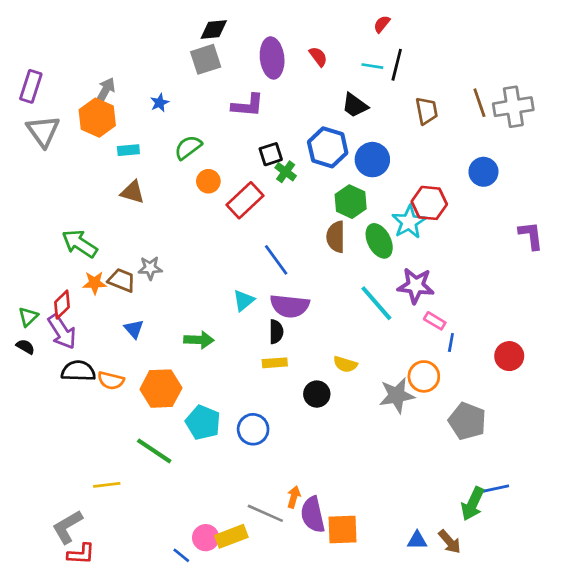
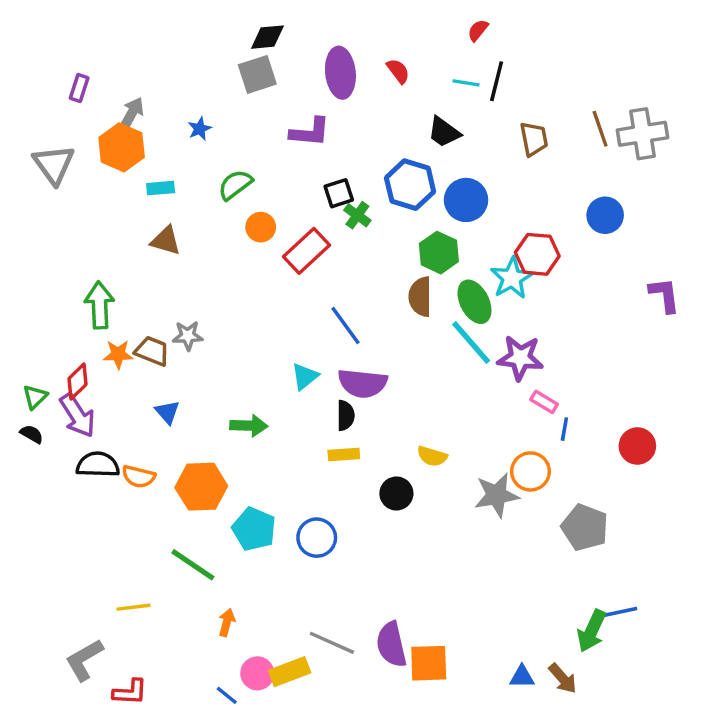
purple rectangle: (31, 86) -> (79, 88), moved, size x0.7
green arrow: (80, 244) -> (100, 305), turned 54
cyan line: (376, 303) -> (471, 342), moved
orange arrow: (294, 497) -> (227, 622), moved
red L-shape: (81, 554) -> (130, 692), moved

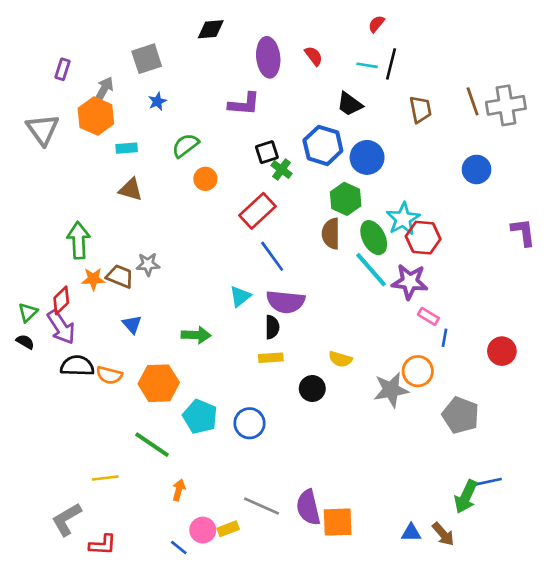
gray square: (257, 74) -> (147, 59), moved
red rectangle: (307, 251) -> (258, 211), moved
red hexagon: (537, 254) -> (423, 238), moved
yellow rectangle: (290, 672) -> (228, 529), size x0.7

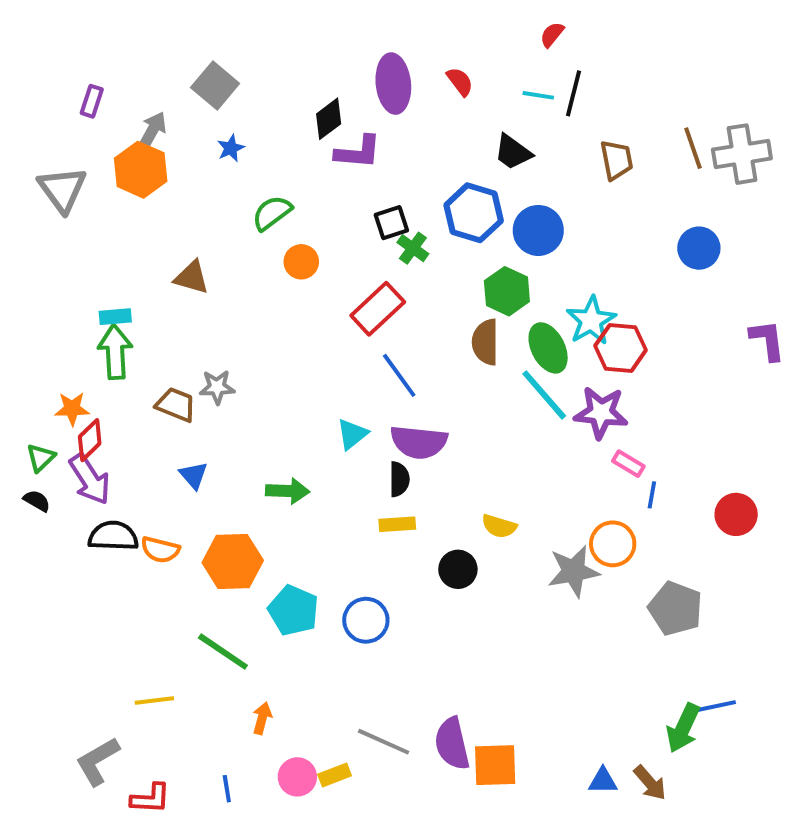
black diamond: (211, 29) -> (329, 119), moved, turned -32
gray square: (147, 59) -> (215, 86), turned -32
cyan rectangle: (127, 148) -> (115, 317), moved
orange star: (93, 279) -> (72, 409), moved
blue line: (179, 547) -> (227, 789), moved, turned 42

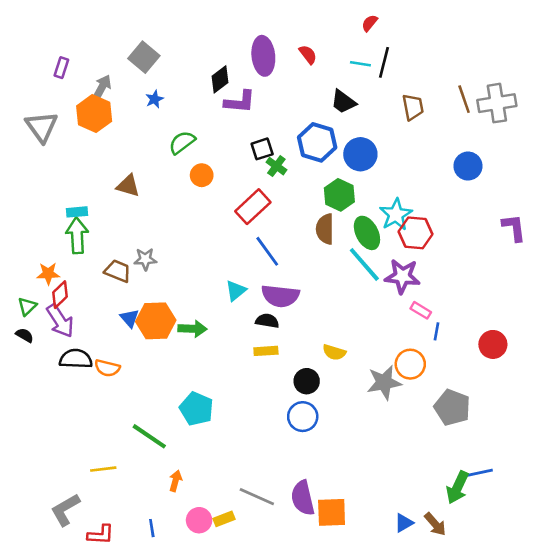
black semicircle: (399, 479) -> (267, 321), turned -80
orange hexagon: (233, 561) -> (156, 321), moved
blue circle: (366, 620) -> (303, 417), moved
blue triangle: (603, 781) -> (404, 523), turned -30

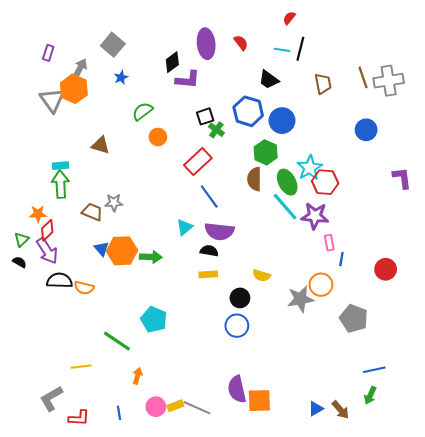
gray triangle: (42, 127) -> (52, 100), moved
pink rectangle: (421, 310) -> (329, 243), turned 49
green arrow: (457, 487) -> (370, 395), moved, size x0.7
gray line: (257, 497) -> (197, 408), moved

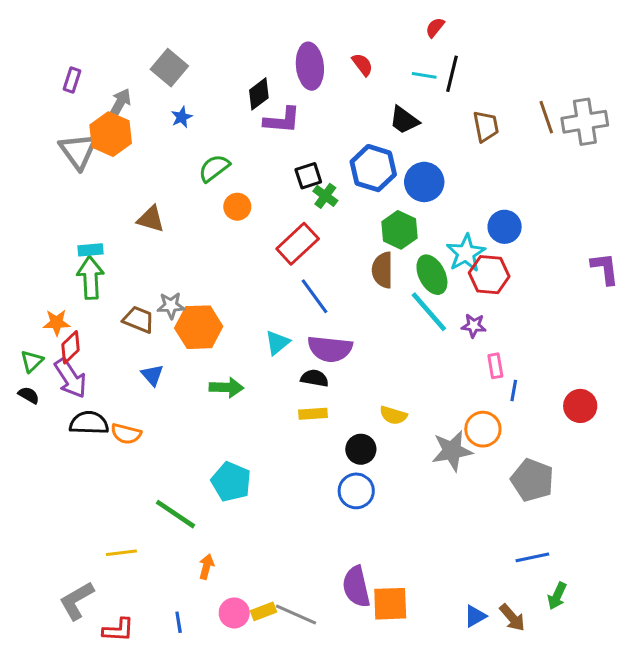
blue circle: (366, 130) -> (505, 227), moved
purple star: (315, 216) -> (474, 326), size x0.6
orange hexagon: (122, 251) -> (199, 327), moved
blue line: (374, 370) -> (532, 557), moved

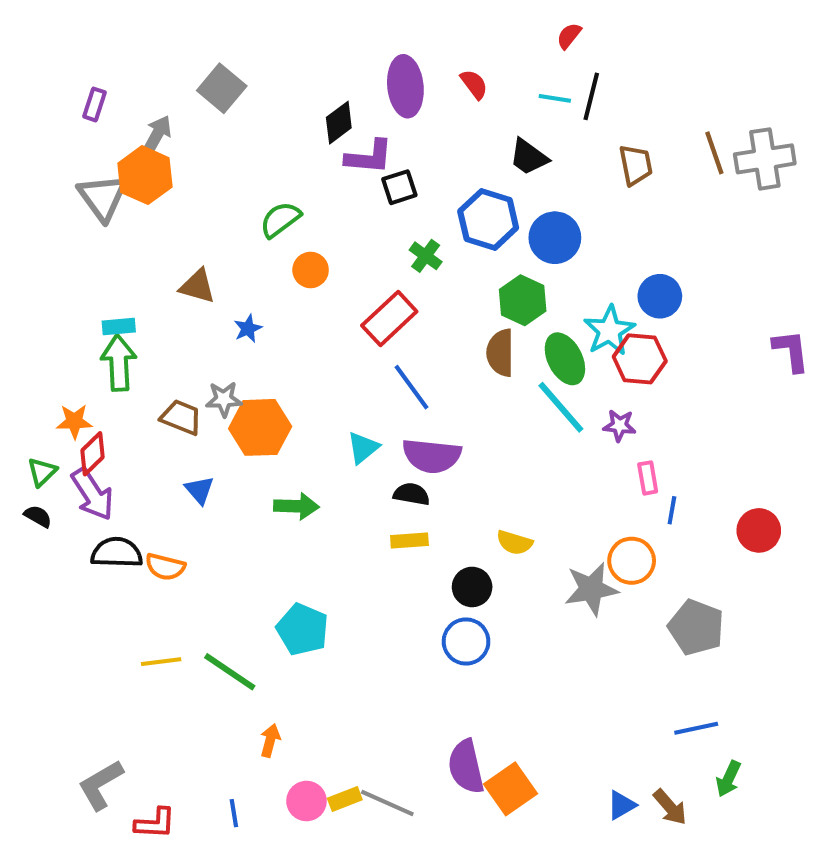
blue star: (182, 117) -> (248, 329), moved
black square: (308, 176) -> (399, 187), moved
yellow line: (121, 553) -> (161, 662), moved
orange square: (390, 604) -> (510, 789), turned -33

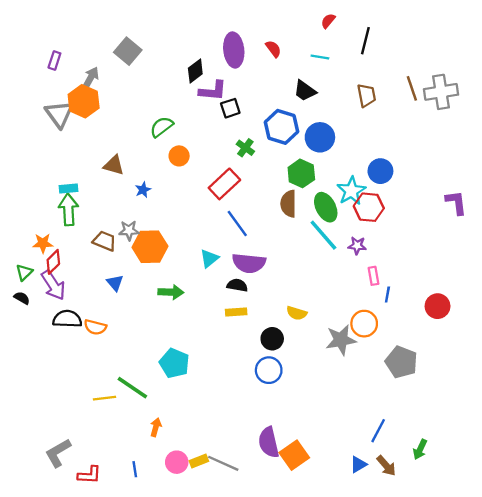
black line: (591, 96) -> (365, 41), moved
yellow line: (161, 662) -> (105, 398), moved
blue line: (696, 728) -> (378, 431), moved, turned -50

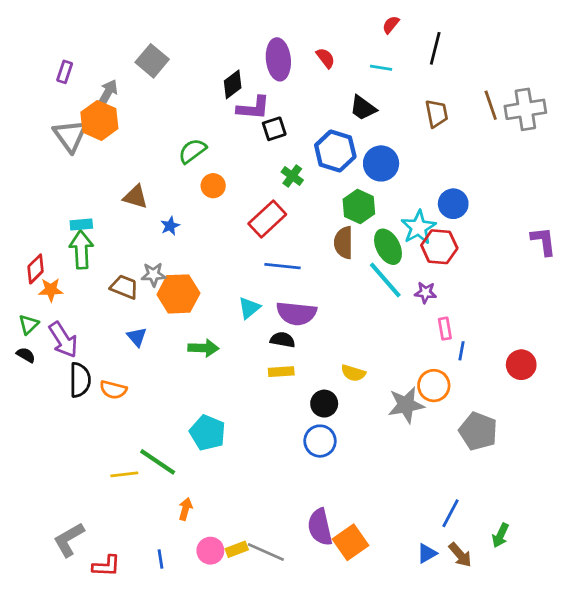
blue line: (237, 223) -> (283, 266), turned -48
red diamond: (53, 262) -> (36, 269), moved
black semicircle: (67, 319) -> (80, 380), turned 88

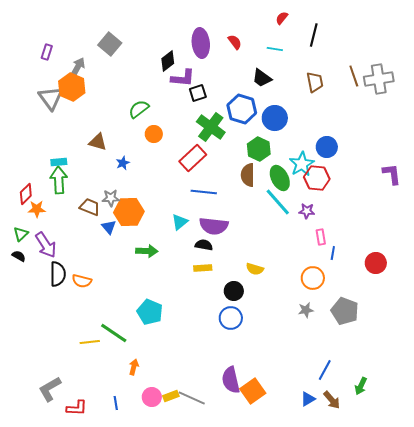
green cross: (292, 176) -> (211, 127), size x1.8
blue triangle: (137, 337) -> (109, 227), moved
gray star: (406, 405) -> (306, 310), moved, size x0.6

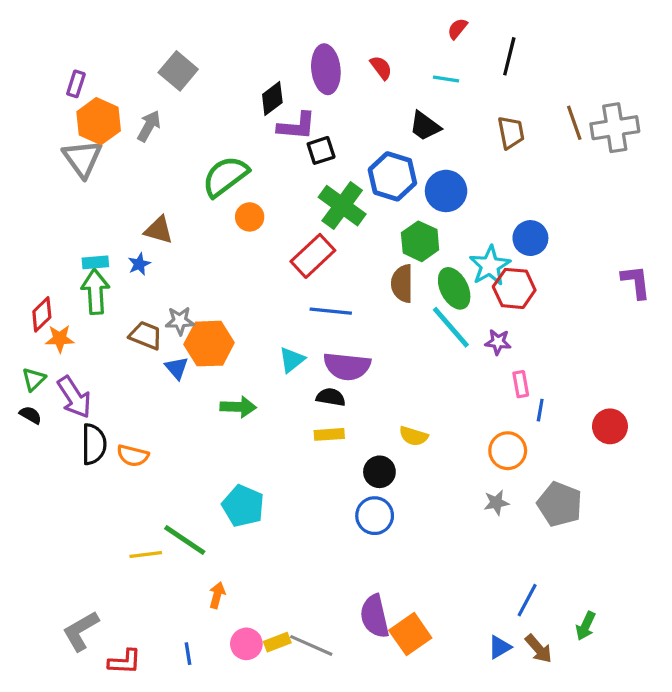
gray arrow: (78, 67) -> (149, 126), moved
orange hexagon: (72, 87) -> (99, 121), moved
green semicircle: (139, 109) -> (225, 176), size x1.4
blue star: (123, 163) -> (139, 264), moved

